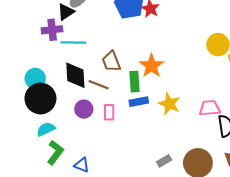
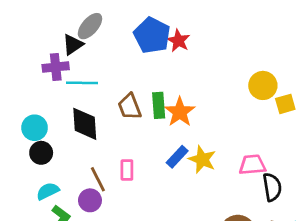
green rectangle: (135, 82) -> (159, 105), moved
brown line: (99, 85) -> (98, 179), moved, turned 42
black circle: (40, 98) -> (41, 153), size x0.6
blue rectangle: (139, 102) -> (177, 157), moved, turned -36
purple circle: (84, 109) -> (90, 200), moved

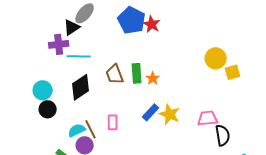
orange star: (180, 112) -> (153, 78), size x0.6
black diamond: (85, 124) -> (81, 87), turned 60
cyan semicircle: (48, 191) -> (77, 130), moved

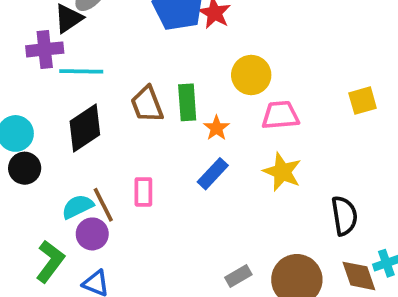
yellow circle: (216, 58) -> (251, 75), moved
orange star: (153, 78) -> (216, 128), moved
yellow star: (170, 114) -> (282, 172), moved
pink trapezoid: (208, 118) -> (280, 115), moved

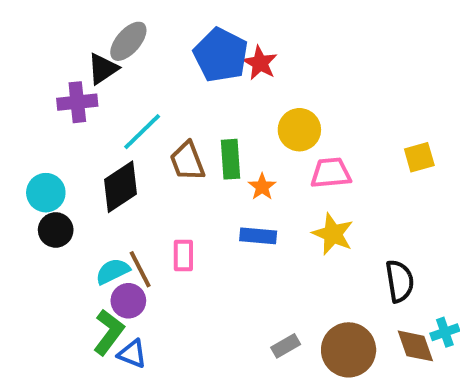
cyan line: (81, 71) -> (142, 132), moved, turned -45
blue rectangle: (213, 174) -> (258, 236), turned 52
green L-shape: (50, 261) -> (109, 332), moved

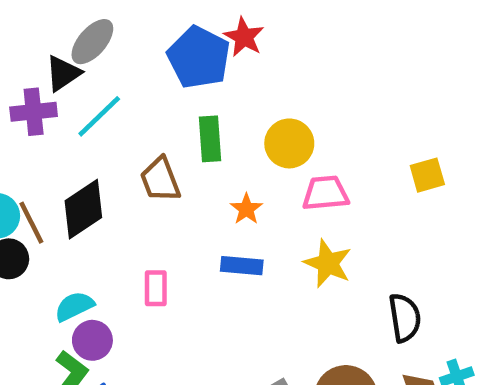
red star: (260, 63) -> (244, 37), moved
cyan line: (142, 132) -> (99, 116), moved
green rectangle: (231, 159) -> (210, 139), moved
brown line: (140, 269) -> (31, 223), moved

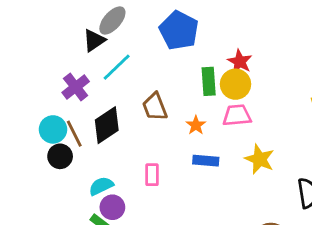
red star: (244, 37) -> (240, 62), moved
purple cross: (34, 112) -> (76, 87), moved, turned -32
green rectangle: (210, 139) -> (209, 81), moved
pink trapezoid: (325, 193) -> (237, 115), moved
orange star: (246, 209) -> (196, 125), moved

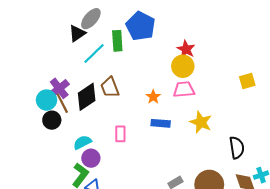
green rectangle: (209, 81) -> (117, 41), moved
purple cross: (76, 87) -> (59, 88), moved
brown trapezoid: (155, 107) -> (110, 87), moved

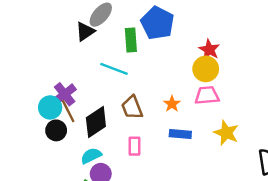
cyan line: (94, 54) -> (114, 69), moved, turned 65
brown trapezoid: (110, 87) -> (132, 107), moved
black diamond: (87, 97) -> (96, 122), moved

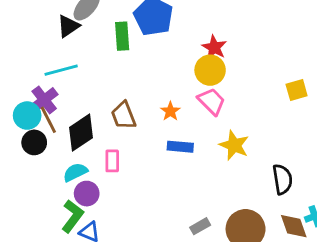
cyan line: (114, 69) -> (61, 70), moved, turned -36
pink trapezoid: (207, 95) -> (211, 101), turned 50
pink rectangle: (135, 146) -> (112, 161), moved

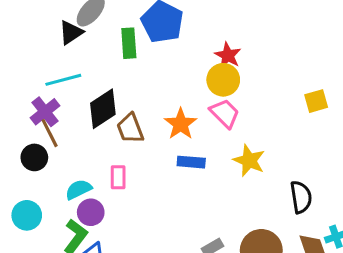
orange star: (170, 111) -> (181, 124), size x1.5
cyan circle: (27, 116) -> (27, 215), moved
black diamond: (81, 133) -> (103, 109), moved

